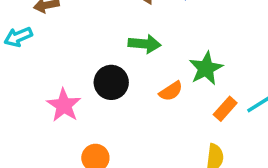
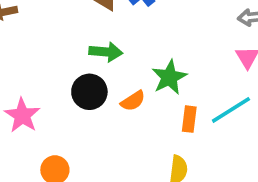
black circle: (111, 82) -> (89, 92), moved
orange rectangle: (225, 109) -> (189, 119), turned -35

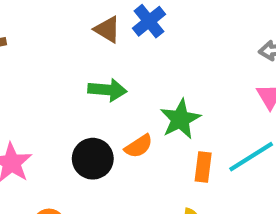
black circle: (89, 92) -> (93, 159), moved

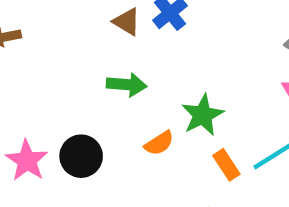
black circle: (93, 159) -> (81, 156), moved
orange rectangle: (203, 167) -> (226, 165), turned -40

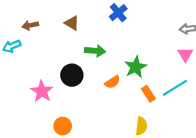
brown triangle: (127, 22) -> (72, 23), moved
black circle: (81, 156) -> (72, 75), moved

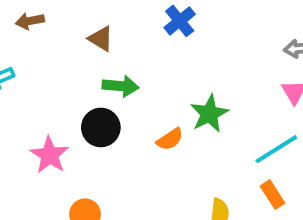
brown arrow: (30, 25) -> (30, 21), moved
green arrow: (95, 51) -> (121, 86), moved
orange rectangle: (148, 94) -> (272, 195), moved

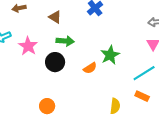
pink star: (50, 155) -> (28, 46), moved
orange rectangle: (272, 195) -> (142, 96), turned -32

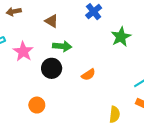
green star: (110, 55) -> (121, 37), moved
orange circle: (47, 106) -> (37, 105), moved

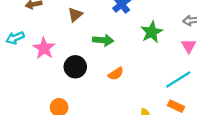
brown triangle: (52, 21) -> (75, 15), turned 48
green arrow: (62, 46) -> (103, 40), moved

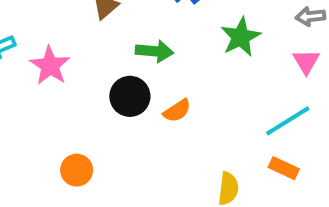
black circle: (75, 67) -> (130, 96), moved

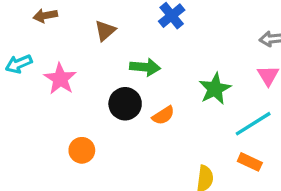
green star: (241, 37) -> (215, 89), moved
orange circle: (77, 170) -> (82, 150), moved

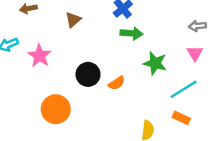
green arrow: (145, 67) -> (131, 33), moved
green star: (215, 89) -> (155, 63), turned -30
orange circle: (82, 150) -> (56, 109), size x1.5

